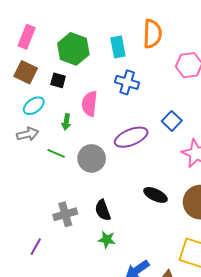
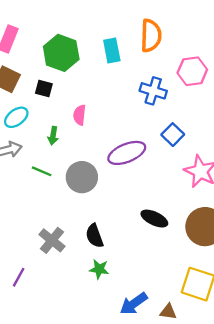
blue cross: (127, 82) -> (153, 91), moved
pink semicircle: (90, 104) -> (80, 115), size x0.7
gray cross: (65, 214) -> (52, 240), turned -35

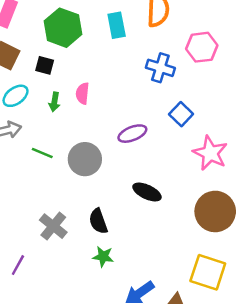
green arrow: (53, 136) -> (54, 102), moved
purple ellipse: (127, 153) -> (132, 134), size x0.7
black ellipse: (154, 219) -> (147, 192), moved

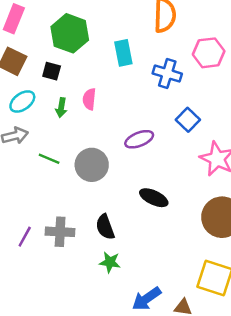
cyan rectangle: (117, 25) -> (123, 53), moved
gray cross: (53, 226) -> (60, 232), turned -36
purple line: (18, 265) -> (25, 237), moved

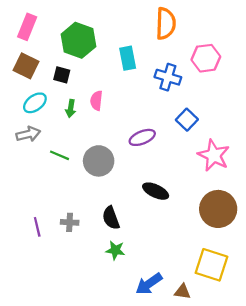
gray cross: (60, 232) -> (70, 222), size x0.7
purple line: (25, 237) -> (37, 227), turned -42

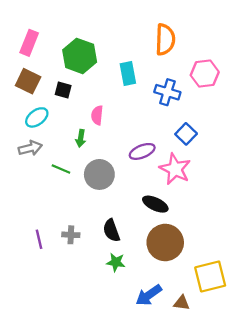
green arrow: (71, 108) -> (81, 138), moved
pink star: (214, 155) -> (175, 169), moved
brown circle: (218, 209) -> (165, 243), moved
yellow square: (211, 265) -> (210, 277), turned -32

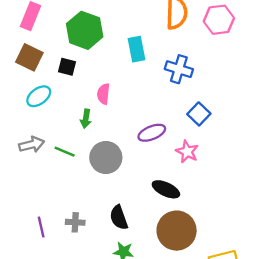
pink hexagon: (205, 74) -> (219, 20), moved
gray arrow: (30, 148) -> (32, 145), moved
pink star: (175, 169) -> (187, 152), size x0.7

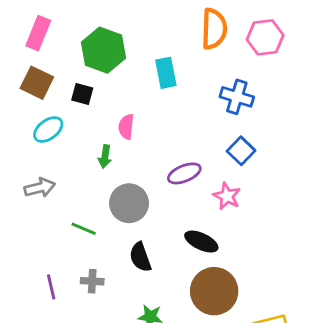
blue cross: (179, 69) -> (237, 97), moved
green line: (65, 152) -> (84, 229), moved
black semicircle: (119, 218) -> (140, 257), moved

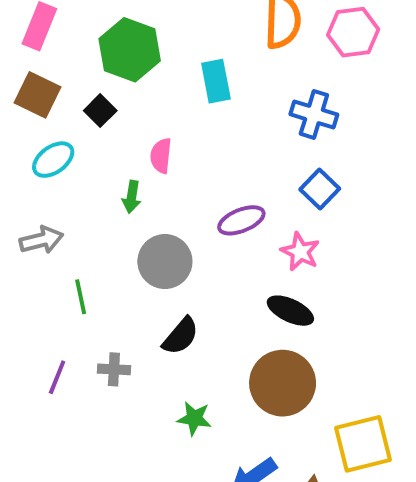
black square: (82, 94) -> (100, 111), turned 30
green line: (84, 229) -> (81, 297), moved, turned 55
black ellipse: (201, 242) -> (290, 311), moved
black semicircle: (140, 257) -> (181, 336), turned -120
purple line: (51, 287) -> (57, 377), turned 35

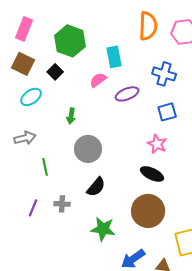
pink semicircle: (161, 156) -> (98, 80), moved, turned 48
blue square: (320, 189) -> (167, 112), turned 30
purple ellipse: (241, 220) -> (127, 94), moved
green star: (194, 418) -> (103, 229), size x1.4

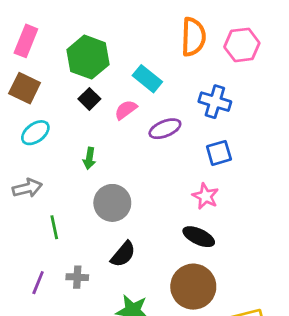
cyan rectangle: (114, 57) -> (147, 79), turned -40
black square: (55, 72) -> (89, 99), moved

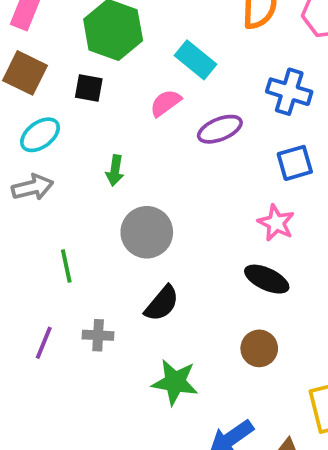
black square: (89, 99) -> (89, 88), moved, turned -35
gray arrow: (27, 188) -> (33, 187), moved
brown circle: (193, 287) -> (259, 348), size x0.6

